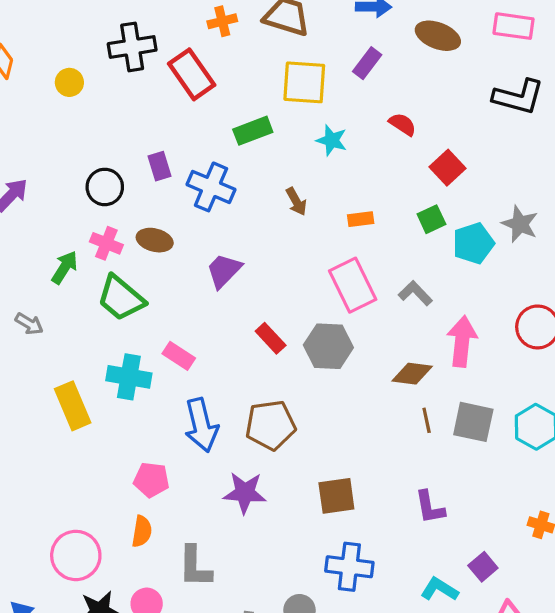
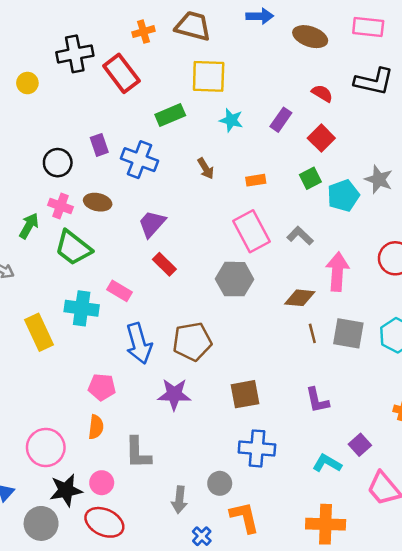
purple rectangle: (367, 63) -> (281, 120), moved
red semicircle: (402, 124) -> (322, 93), moved
red rectangle: (271, 338) -> (164, 264), moved

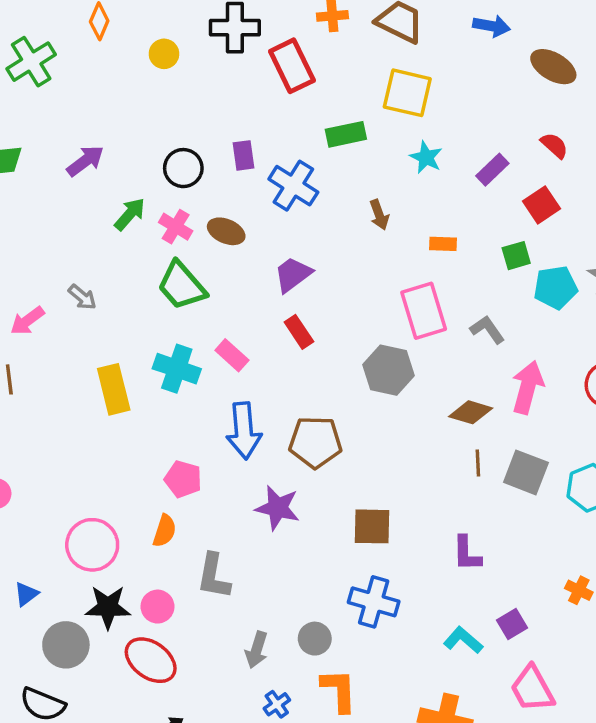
green arrow: (29, 226) -> (130, 214), moved

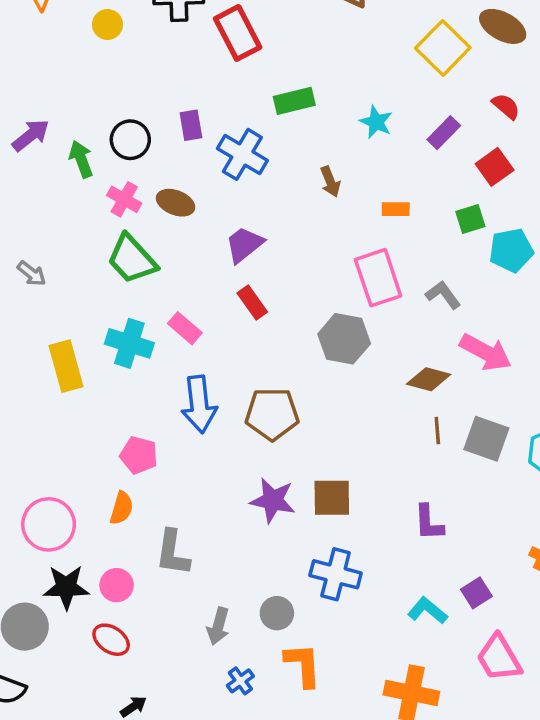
yellow square: (407, 93) -> (443, 48), moved, turned 33
green arrow: (130, 214) -> (81, 159), moved, turned -60
pink arrow: (528, 387) -> (486, 352), turned 105
purple star: (278, 508) -> (273, 500), moved
red ellipse: (151, 660) -> (111, 640), size x0.7

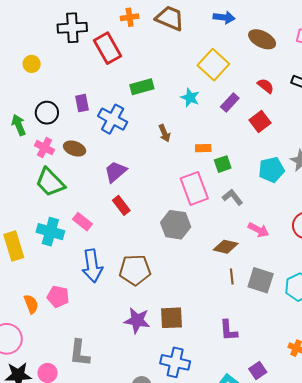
yellow circle: (107, 24) -> (32, 64), moved
yellow square: (443, 48) -> (213, 65), moved
green square: (470, 219) -> (223, 164), moved
pink arrow: (486, 352) -> (258, 230), size x0.7
orange semicircle: (122, 508) -> (31, 304), moved, turned -36

